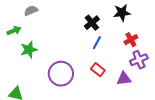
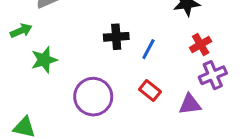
black cross: (92, 23) -> (116, 37), moved, turned 35

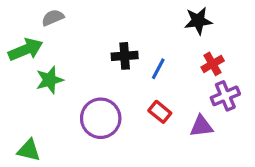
green arrow: (21, 31) -> (26, 50), size x1.5

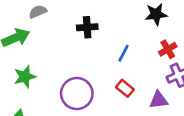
black cross: (125, 56) -> (87, 27), moved
green star: (50, 80) -> (25, 77), moved

